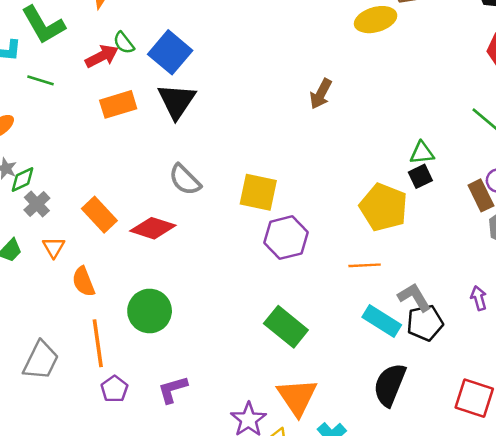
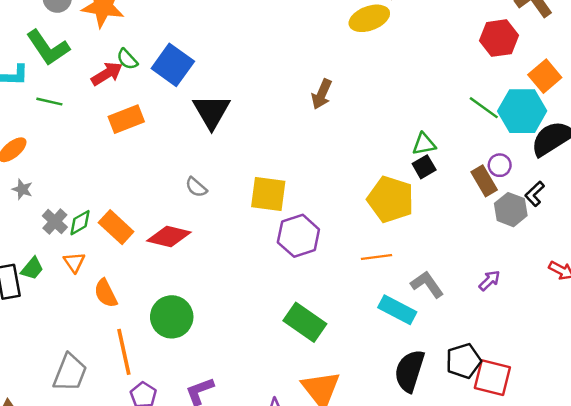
black triangle: (177, 101) -> (211, 112), moved
green diamond: (23, 179) -> (80, 223), moved
gray semicircle: (185, 180) -> (196, 187), size x0.7
purple arrow: (479, 298) -> (489, 280), turned 65
black pentagon: (425, 323) -> (463, 361), moved

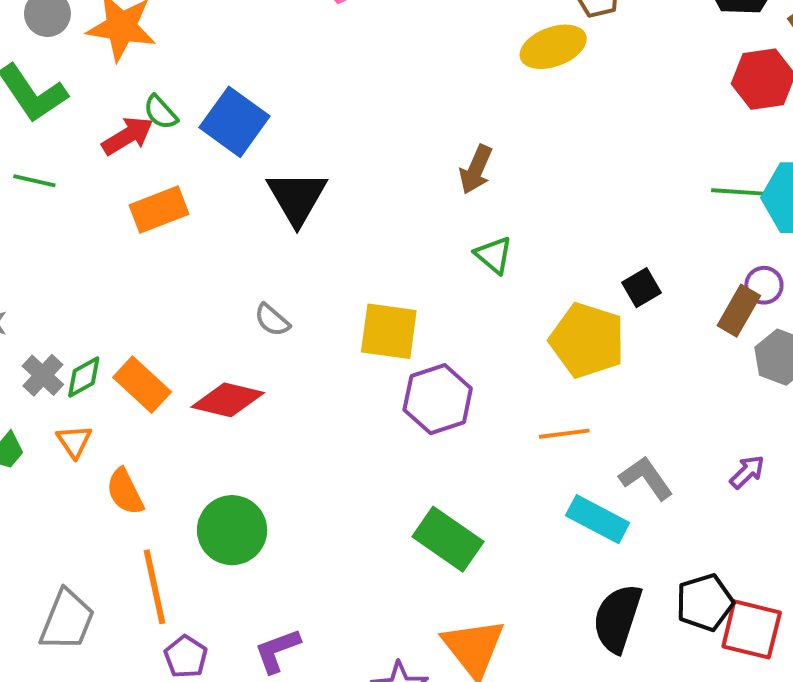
green line: (484, 108) -> (738, 192), turned -32
green triangle: (424, 144) -> (494, 255), moved, turned 50
brown rectangle: (484, 181) -> (739, 311), turned 60

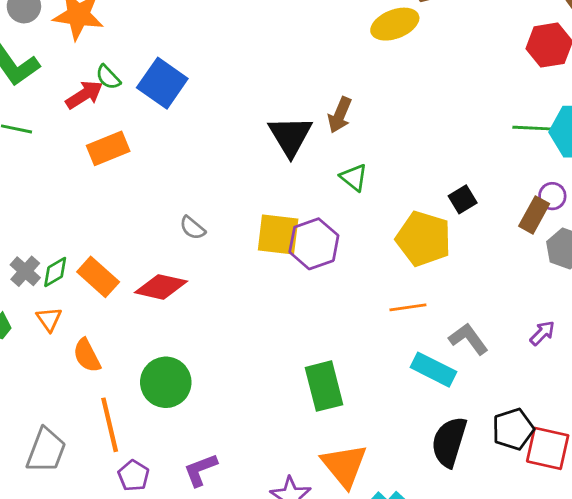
black triangle: (297, 197) -> (290, 136), moved
purple hexagon: (438, 399) -> (314, 244), moved
green rectangle: (448, 539) -> (324, 386), turned 42

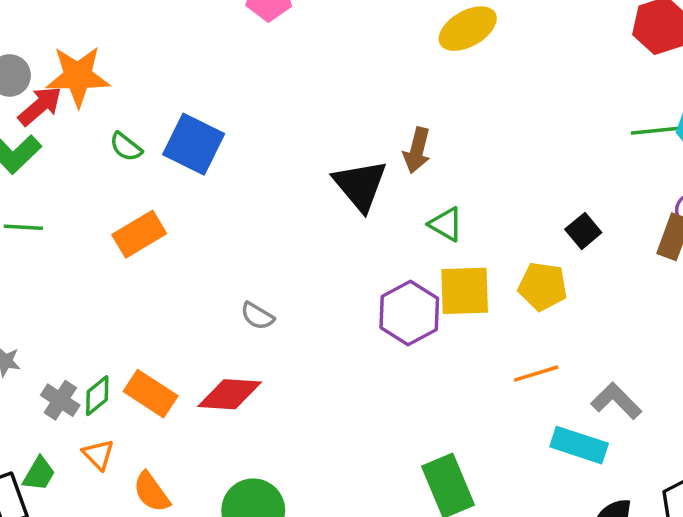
red arrow: (84, 95) -> (40, 106), moved
yellow square: (278, 235) -> (465, 291), moved
yellow pentagon: (424, 239) -> (543, 286), size x0.7

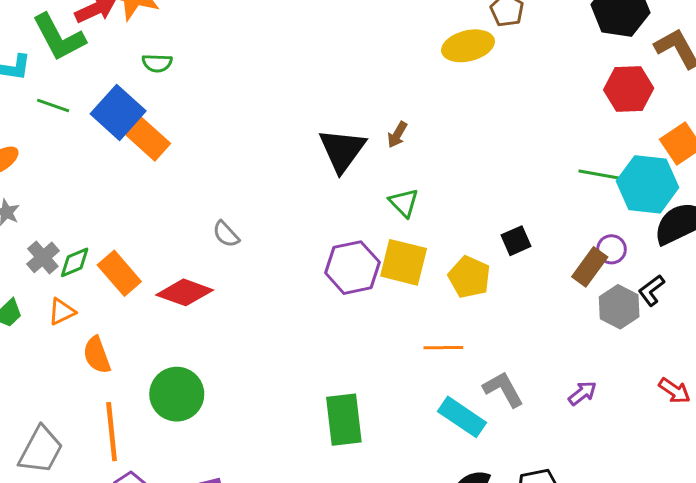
blue square: (194, 144) -> (118, 112), moved
green semicircle: (126, 147) -> (157, 63), turned -52
brown arrow: (417, 150) -> (397, 135), size x0.7
orange rectangle: (139, 234) -> (147, 139), turned 57
orange triangle: (98, 455) -> (62, 311), turned 32

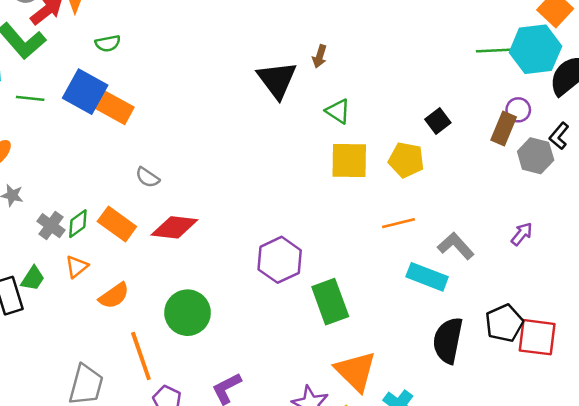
gray semicircle: (226, 234) -> (148, 177), moved
purple hexagon: (352, 268) -> (280, 260), moved
orange semicircle: (97, 355) -> (114, 296), turned -92

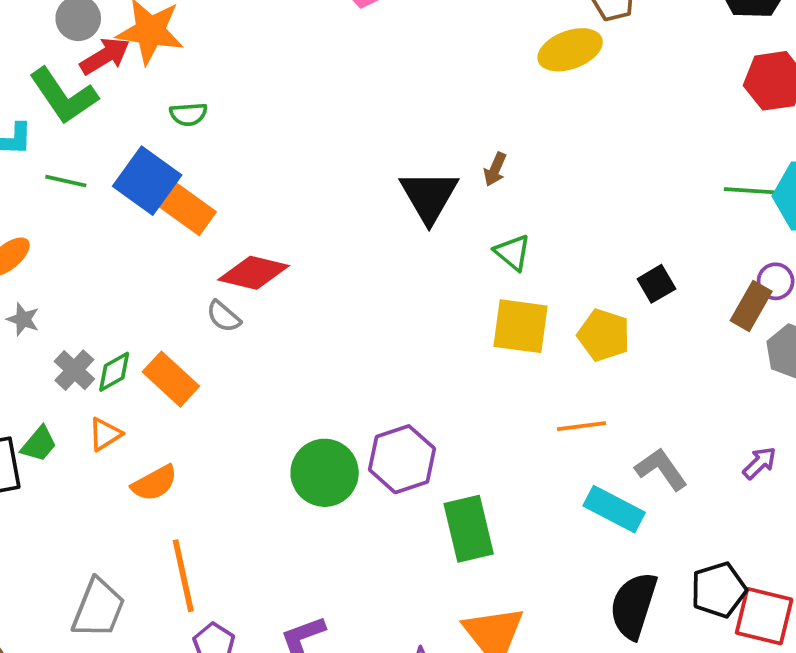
red diamond: (174, 227) -> (254, 273), moved
green circle: (188, 313) -> (325, 473), moved

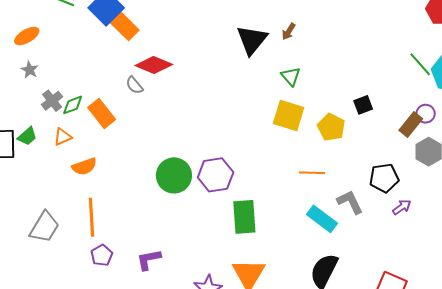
green line: (751, 191) -> (420, 64), turned 36
black pentagon: (719, 590) -> (384, 178), moved

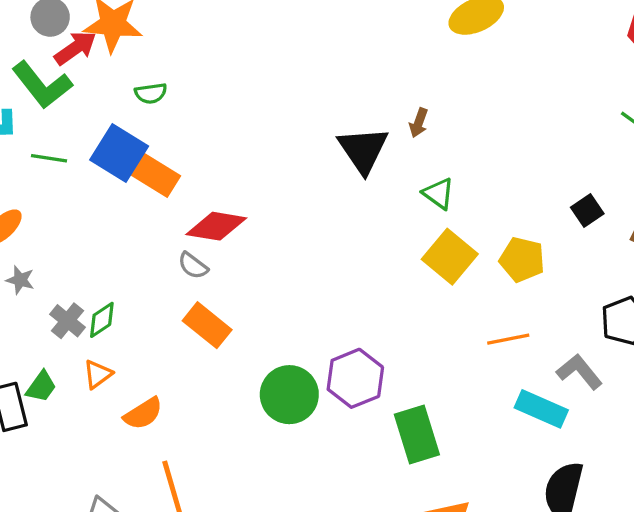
black square: (363, 105) -> (587, 210), moved
orange rectangle: (102, 114) -> (207, 325), moved
yellow square: (289, 115) -> (450, 257), turned 36

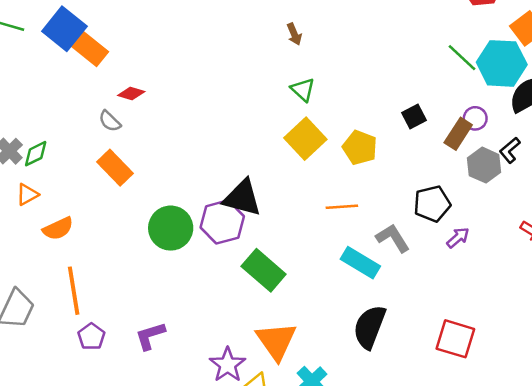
brown arrow: (419, 123) -> (294, 34), turned -50
black triangle: (363, 150) -> (242, 198), moved, turned -48
red diamond: (216, 226) -> (131, 93), size x0.6
green rectangle: (417, 434) -> (264, 270), turned -39

